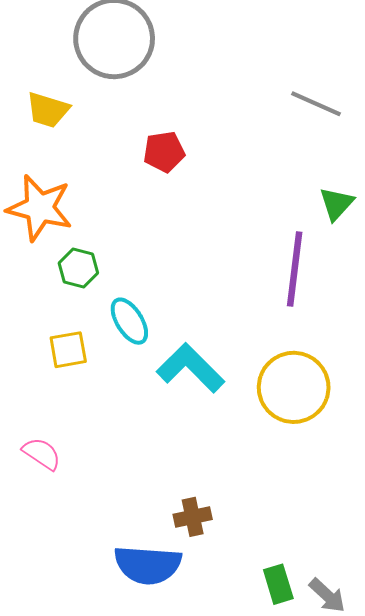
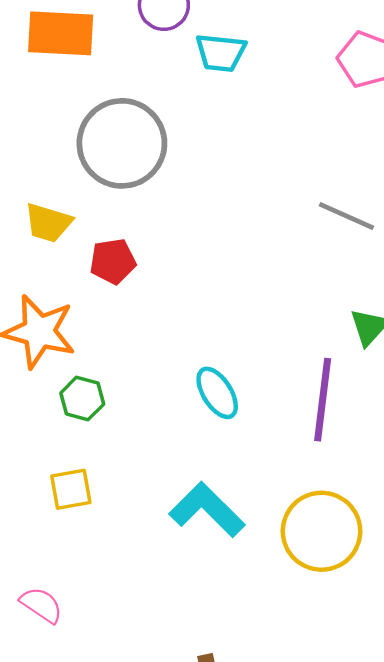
red pentagon: (164, 152) -> (113, 261), moved
cyan ellipse: (129, 321) -> (217, 393), moved

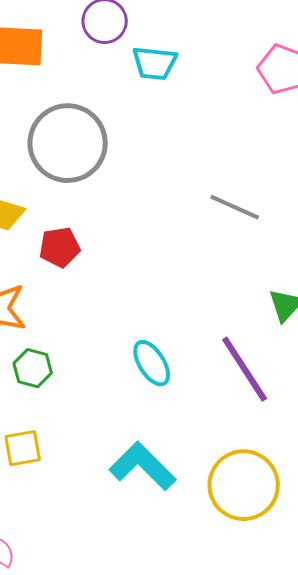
gray line: (346, 216) -> (235, 207), moved
purple line: (323, 400) -> (245, 369), turned -40

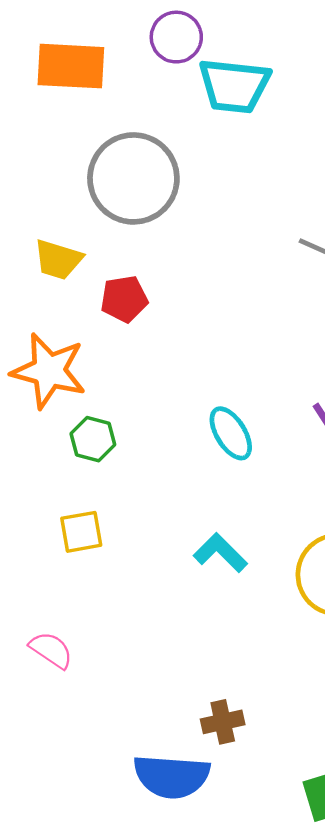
cyan trapezoid: (155, 63) -> (234, 86), size x1.4
cyan L-shape: (143, 466) -> (220, 553), size x0.7

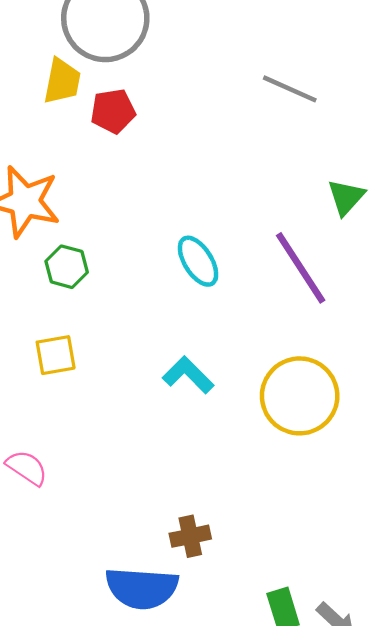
yellow trapezoid: (58, 260) -> (62, 81), moved, turned -96
red pentagon: (124, 299) -> (113, 111), moved

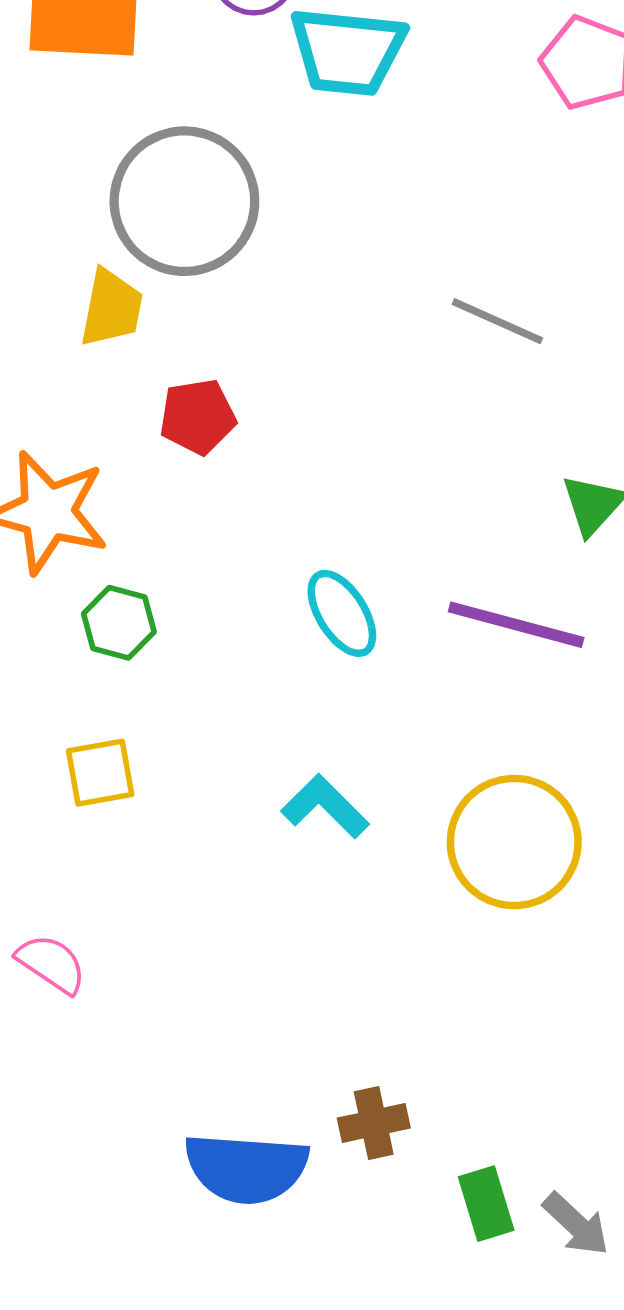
red pentagon: (113, 111) -> (198, 417), moved
purple line: (301, 268) -> (516, 625), turned -42
brown cross: (190, 536) -> (374, 1123), moved

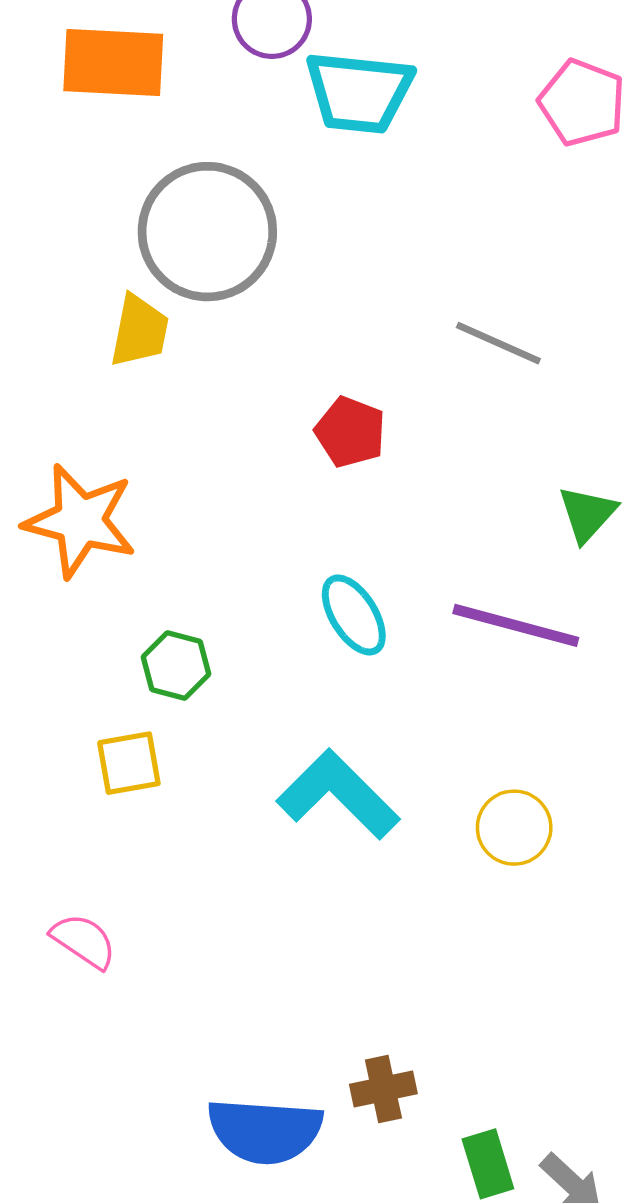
red pentagon: (198, 417) -> (350, 432), moved, turned 30
green hexagon: (119, 623) -> (176, 666), moved
cyan L-shape: (325, 806) -> (338, 794), size x1.5
yellow circle: (514, 842) -> (514, 828), size x0.6

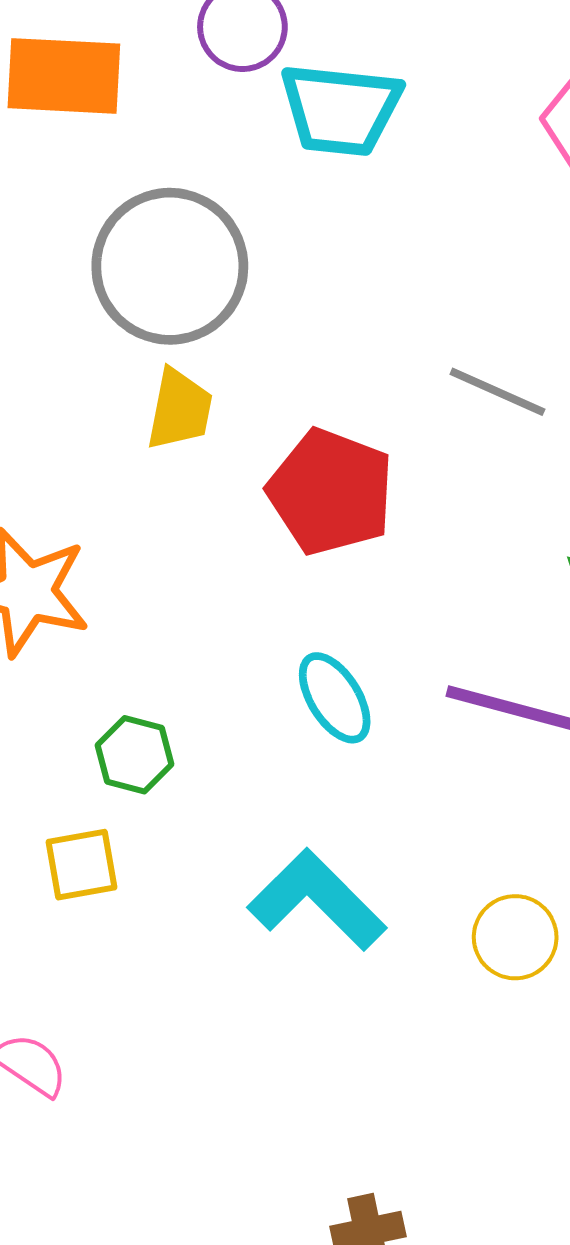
yellow trapezoid: (139, 331) -> (180, 409), moved
red pentagon: (350, 432) -> (331, 492), size x1.6

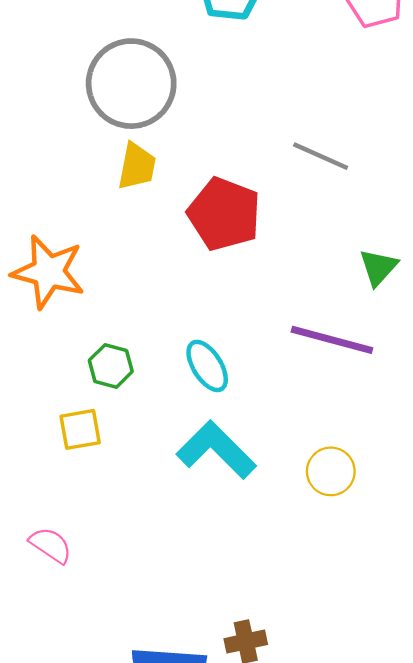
cyan ellipse: (335, 698) -> (207, 366), moved

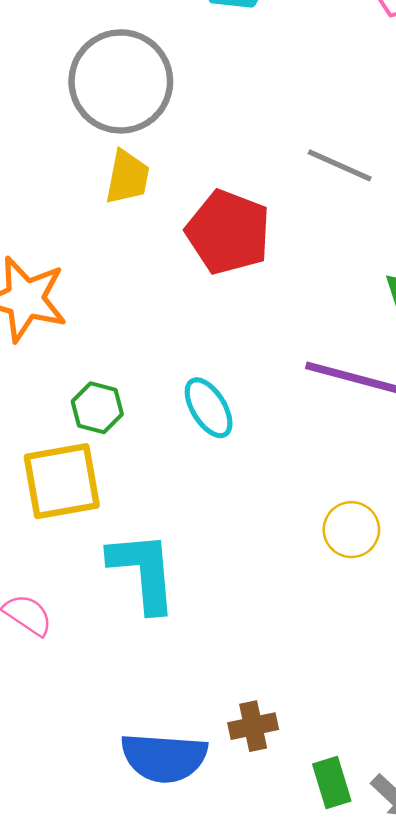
yellow square: (80, 429) -> (62, 481), size x1.6
cyan L-shape: (216, 450) -> (143, 572), moved, turned 40

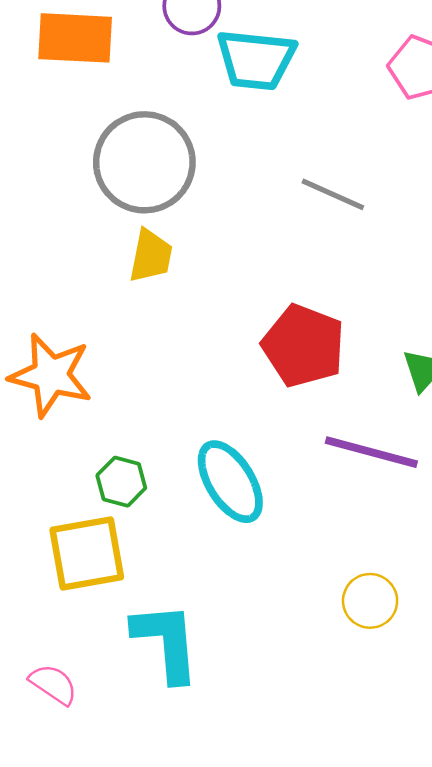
gray line: (340, 165) -> (333, 194), moved
red pentagon: (228, 232) -> (303, 346), moved
cyan ellipse: (209, 408) -> (230, 482), size x1.4

